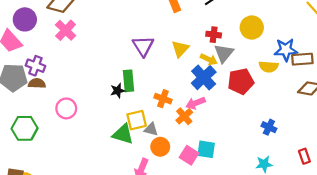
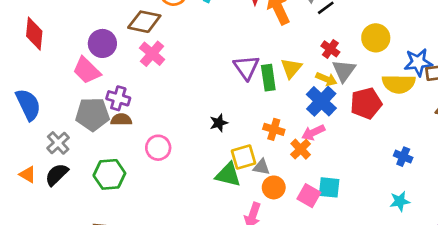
red cross: (214, 35) -> (330, 49), turned 32
yellow semicircle: (269, 67) -> (399, 84), size x1.4
green rectangle: (129, 81) -> (268, 78), moved

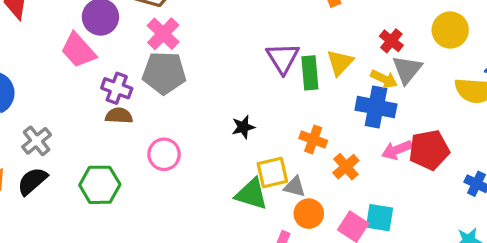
blue cross: (321, 101) -> (376, 107), turned -36
red pentagon: (366, 103) -> (429, 150), moved
gray pentagon: (92, 114) -> (164, 73), moved
pink arrow: (313, 133) -> (397, 150), moved

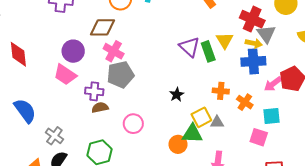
red cross: (391, 41) -> (252, 19), size x1.6
orange circle: (309, 214) -> (178, 144), moved
cyan square: (380, 218) -> (271, 116), moved

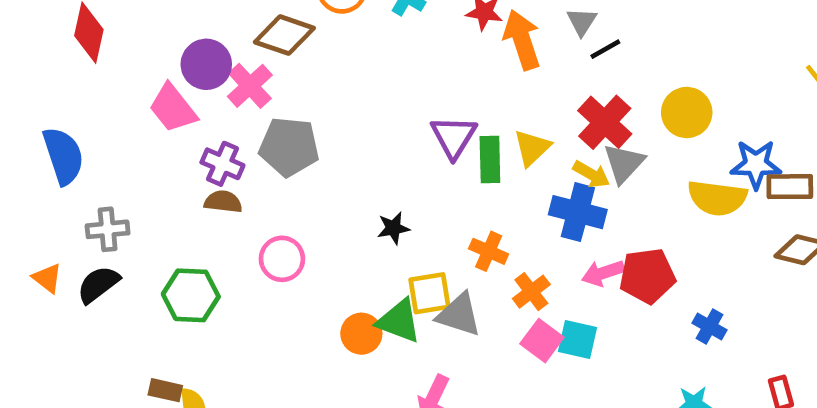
pink cross: (114, 51) -> (250, 86), moved
gray triangle: (217, 122) -> (459, 315), size x1.5
gray cross: (54, 136) -> (108, 229), turned 30
pink square: (259, 137) -> (542, 341), moved

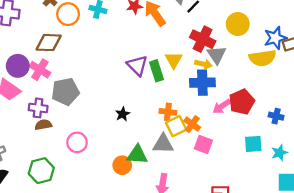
yellow square: (430, 293) -> (176, 126), moved
cyan square: (578, 340) -> (253, 144), moved

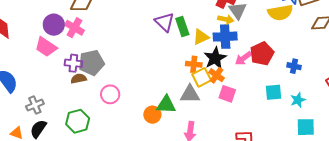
yellow triangle: (174, 60) -> (201, 37), moved, turned 36
gray pentagon: (65, 92) -> (91, 63), moved
black star: (123, 114) -> (215, 58), moved, size x1.6

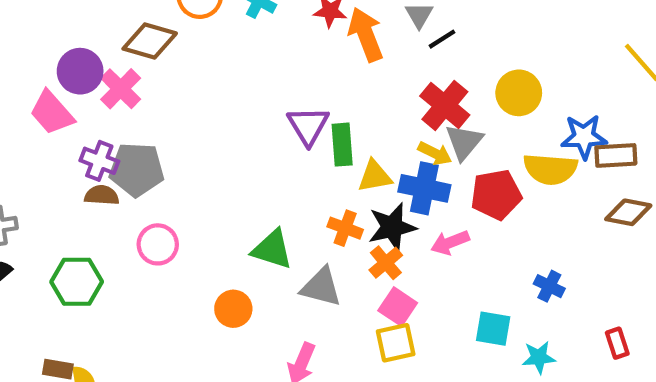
red pentagon: (262, 54) -> (496, 195), moved
yellow square: (202, 77) -> (396, 343), moved
green triangle: (166, 105) -> (272, 249), moved

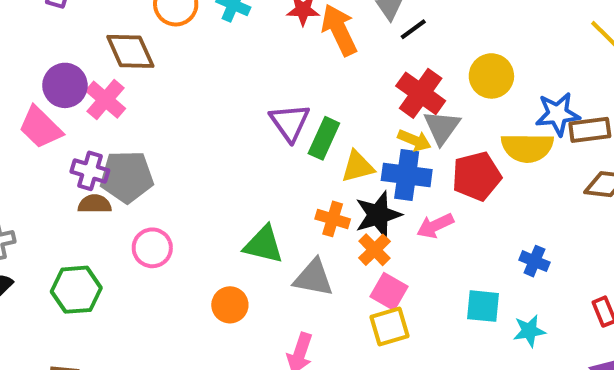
brown diamond: (150, 41) -> (130, 51), turned 54
green rectangle: (342, 145) -> (324, 138), turned 33

